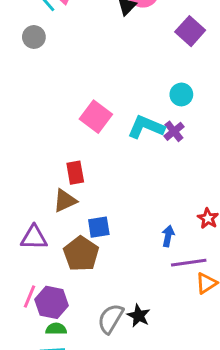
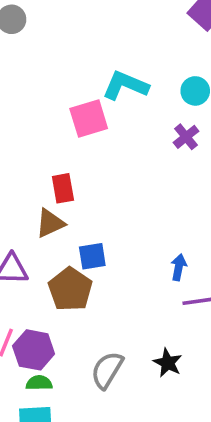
pink square: (96, 117) -> (89, 118), turned 36
cyan L-shape: (146, 127) -> (125, 85), moved
black star: (139, 316) -> (168, 363), moved

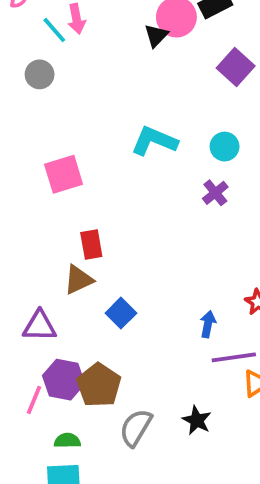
pink square: (89, 118) -> (64, 174), moved
blue square: (92, 256) -> (121, 313), turned -36
brown pentagon: (70, 289) -> (99, 385), moved
purple hexagon: (34, 350) -> (64, 380), moved

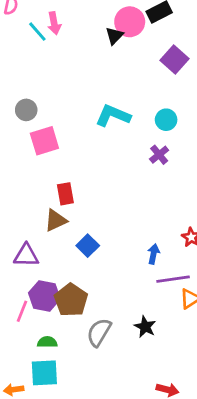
gray circle: (40, 74) -> (26, 110), moved

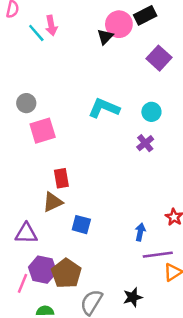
blue square: (88, 246) -> (81, 225), turned -30
black star: (145, 327) -> (133, 297), turned 30

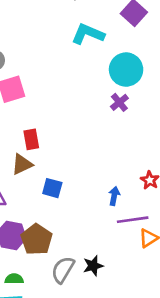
cyan L-shape: (104, 108) -> (88, 34), moved
cyan circle: (151, 112) -> (126, 70), size x1.6
black star: (133, 297) -> (93, 266), moved

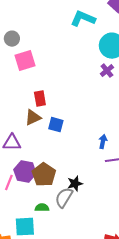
blue square: (52, 188) -> (56, 125), moved
black star: (93, 266) -> (75, 184), moved
green semicircle: (14, 279) -> (42, 208), moved

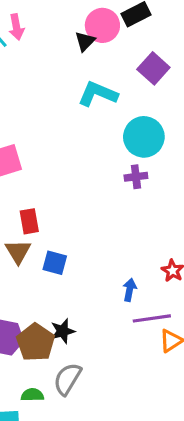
purple cross: (107, 71) -> (136, 177), turned 32
brown triangle: (33, 118) -> (18, 252), turned -36
black star: (75, 184) -> (63, 331), moved

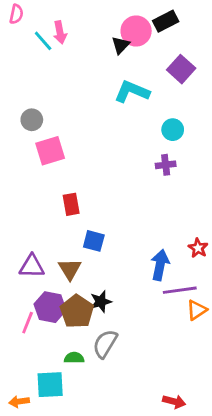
cyan circle: (144, 137) -> (173, 130), size x0.6
brown triangle: (18, 252) -> (70, 269), moved
blue arrow: (130, 290) -> (160, 265), size x1.5

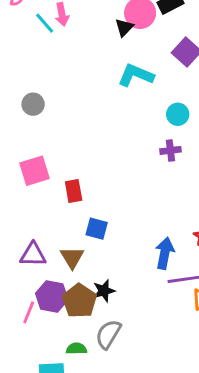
pink square: (50, 151) -> (34, 171), moved

